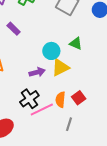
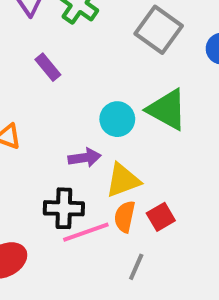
green triangle: (76, 43) -> (167, 110), size x1.6
yellow triangle: (60, 68) -> (123, 180), moved
black cross: (29, 99) -> (64, 208), turned 30

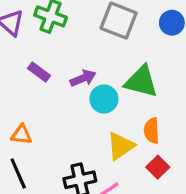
purple arrow: (85, 158) -> (83, 78), moved
orange semicircle: (125, 217) -> (152, 131), moved

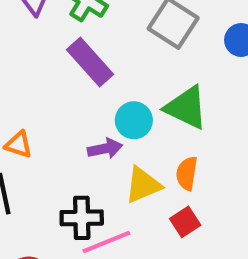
purple rectangle: (39, 72) -> (90, 62), moved, size x1.6
purple arrow: (83, 78) -> (105, 149), moved

